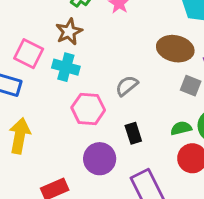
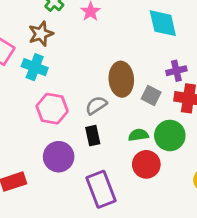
brown ellipse: (175, 49) -> (121, 79), moved, turned 68
gray semicircle: (127, 86) -> (96, 105), moved

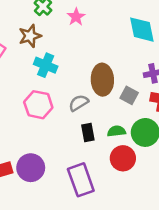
cyan cross: (35, 67) -> (46, 65), moved
black rectangle: (93, 136) -> (88, 132), moved
purple circle: (59, 157) -> (31, 168), moved

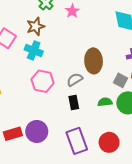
cyan cross: (46, 65) -> (34, 50), moved
gray square: (129, 95) -> (121, 80), moved
black rectangle: (88, 132) -> (74, 103), moved
red circle: (123, 158) -> (109, 142), moved

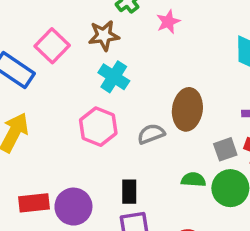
cyan cross: (34, 50) -> (114, 77), moved
gray square: (121, 80) -> (225, 149), turned 32
black rectangle: (74, 103) -> (129, 192), moved

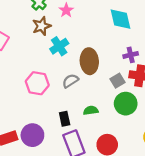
brown star: (104, 35) -> (42, 26), moved
cyan cross: (114, 77) -> (59, 46), moved, turned 36
green semicircle: (193, 180) -> (91, 110), moved

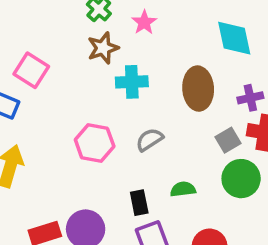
cyan cross: (59, 46) -> (132, 82), turned 30
brown ellipse: (89, 61) -> (198, 89), moved

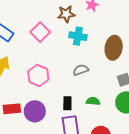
pink square: (31, 70) -> (40, 32), moved
pink hexagon: (95, 143) -> (38, 75), moved

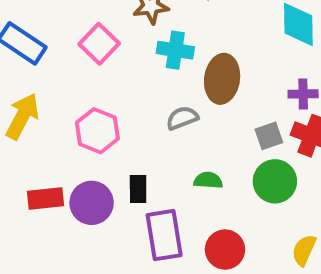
brown ellipse: (114, 48) -> (222, 79), moved
black rectangle: (67, 103) -> (138, 189), moved

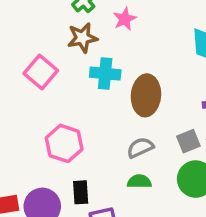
gray semicircle: (182, 118) -> (140, 148), moved
pink hexagon: (97, 131) -> (64, 143), moved

